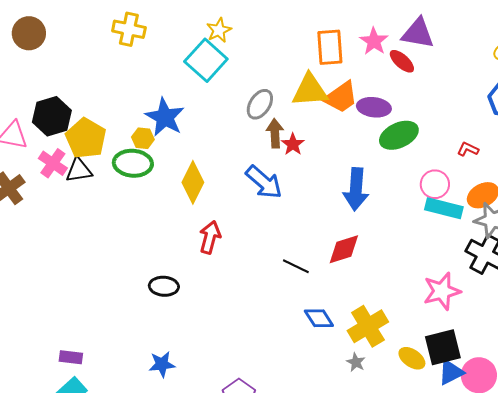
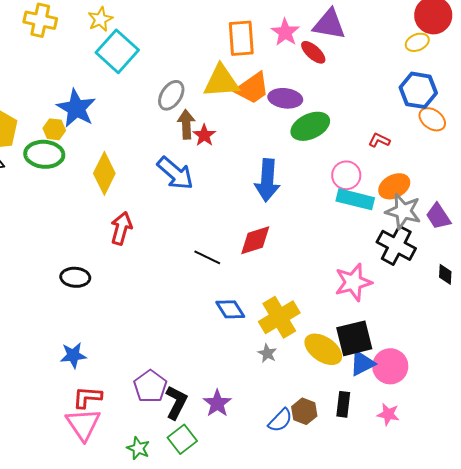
yellow star: (219, 30) -> (100, 19), moved
yellow ellipse: (412, 358) -> (323, 349), size x1.4

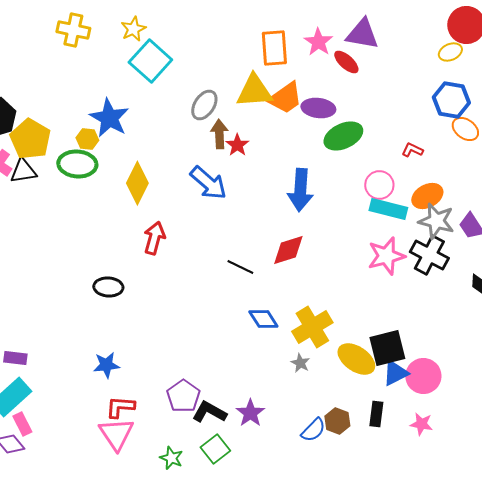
pink star: (353, 282) -> (386, 256), moved
black L-shape: (176, 402) -> (209, 412), turned -88

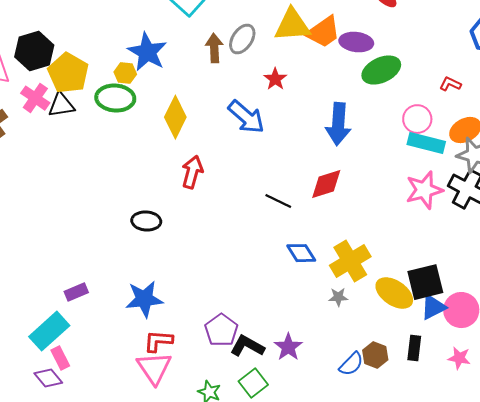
brown arrow: (219, 134) -> (214, 48), moved
purple rectangle: (15, 358) -> (76, 292), moved, turned -30
gray star: (300, 363) -> (338, 297), turned -30
blue star: (106, 365) -> (144, 299), size x1.4

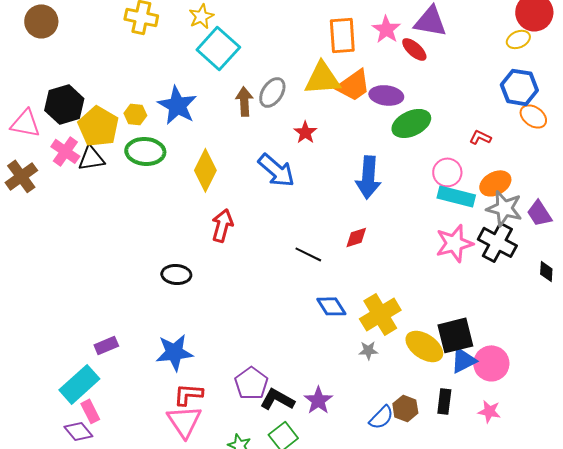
yellow hexagon: (125, 73) -> (135, 114), moved
red diamond: (326, 184) -> (356, 237), size x0.7

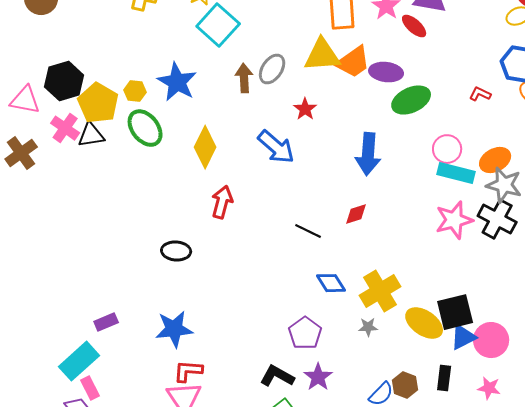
red L-shape: (480, 137) -> (480, 94), moved
green ellipse: (145, 151) -> (145, 128), turned 48
purple pentagon: (251, 383) -> (305, 333), moved

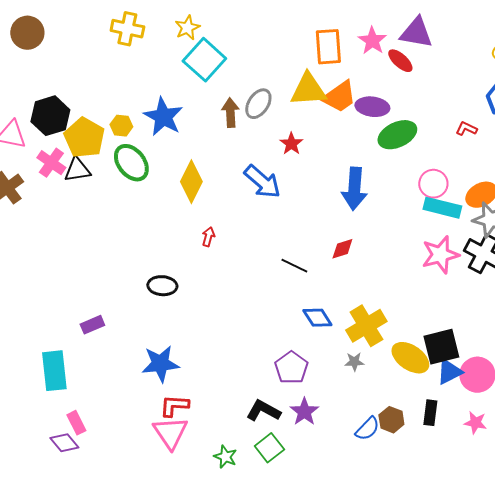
red arrow: (222, 202) -> (208, 237), size x0.6
purple rectangle: (106, 322) -> (92, 325), moved
cyan rectangle: (79, 361) -> (54, 371), moved, turned -54

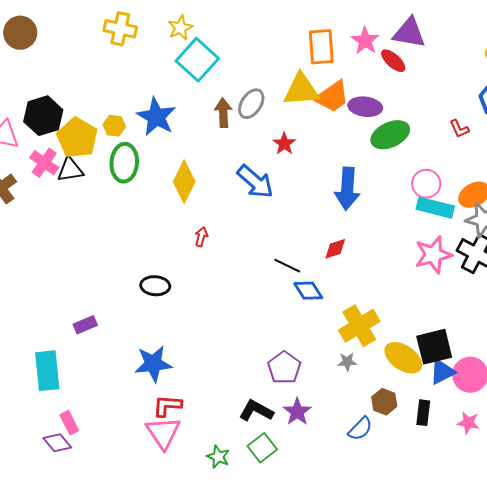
red L-shape: (466, 129) -> (459, 129), turned -140
green ellipse: (131, 163) -> (124, 163), turned 42
blue diamond: (317, 318) -> (308, 291), moved
brown hexagon: (391, 420) -> (384, 402), moved

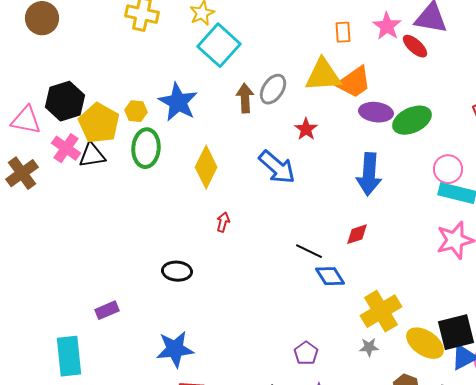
orange rectangle: (321, 47) -> (343, 32), size x0.6
purple ellipse: (365, 107) -> (376, 112), moved
purple pentagon: (284, 368) -> (306, 353), size x0.7

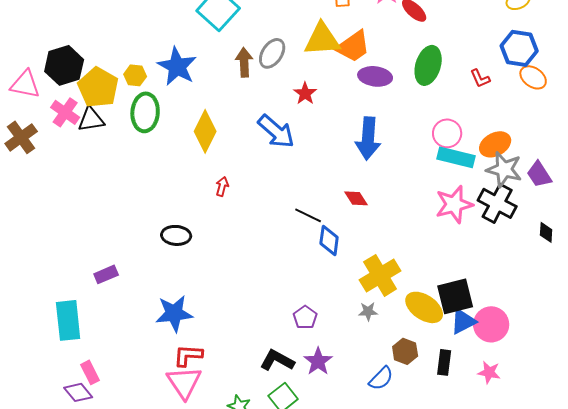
green ellipse: (412, 120) -> (428, 65), moved, turned -48
red diamond: (357, 234) -> (356, 198), turned 75
blue diamond: (330, 276) -> (329, 240), turned 40

